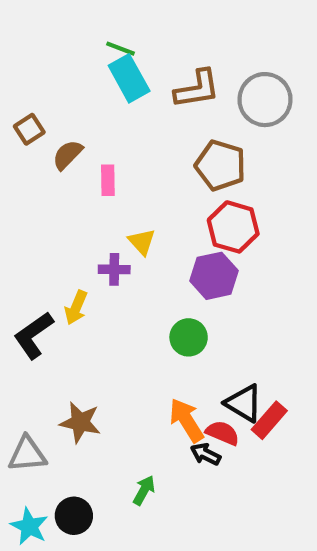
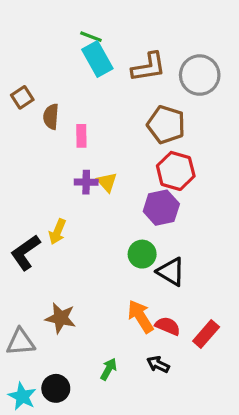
brown semicircle: (68, 155) -> (51, 117), turned -40
purple cross: (114, 269) -> (86, 182), moved
black triangle: (244, 403) -> (171, 272), moved
red rectangle: (269, 420) -> (206, 334), moved
black arrow: (206, 454) -> (158, 364), moved

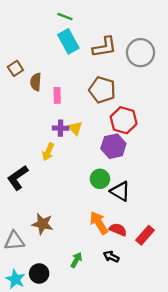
green line: (91, 37) -> (65, 17), moved
brown pentagon: (166, 125) -> (102, 90), moved
yellow arrow: (57, 232) -> (48, 152), moved

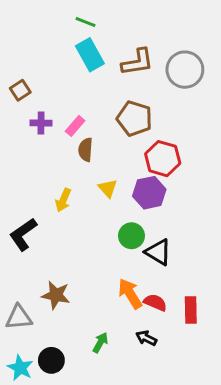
brown semicircle: (36, 82) -> (85, 150), moved
pink rectangle: (57, 95) -> (75, 126), turned 42
purple cross: (61, 128) -> (41, 123), moved
yellow triangle: (75, 128) -> (108, 188), moved
red rectangle: (145, 235) -> (191, 310), turned -42

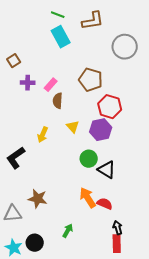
brown L-shape: (137, 62) -> (93, 21), moved
red rectangle: (191, 310) -> (117, 244), moved
black arrow: (146, 338) -> (118, 228), moved, turned 48

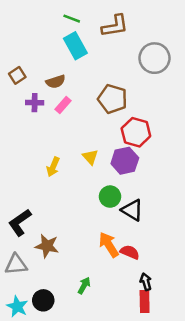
brown semicircle: (58, 101) -> (56, 82), moved, turned -112
black L-shape: (16, 158) -> (20, 222), moved

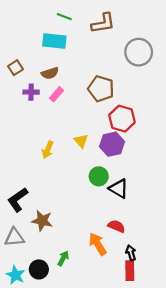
cyan rectangle: (75, 46) -> (54, 41), moved, turned -55
orange arrow: (109, 245) -> (98, 244), moved
green arrow: (84, 286) -> (63, 258), moved

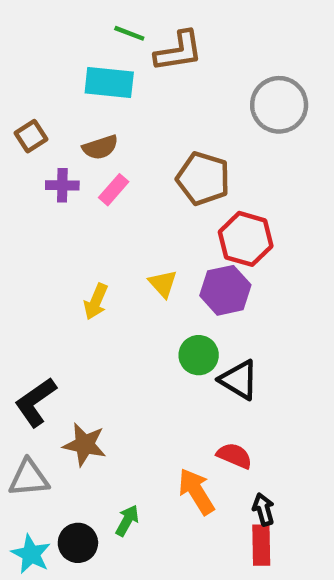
brown L-shape: (103, 23) -> (179, 51), moved

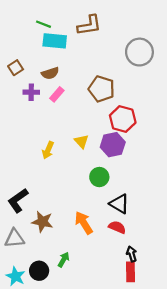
green line: (129, 33) -> (44, 24), moved
black triangle: (239, 380) -> (119, 204), moved
orange arrow: (196, 491) -> (84, 223), moved

